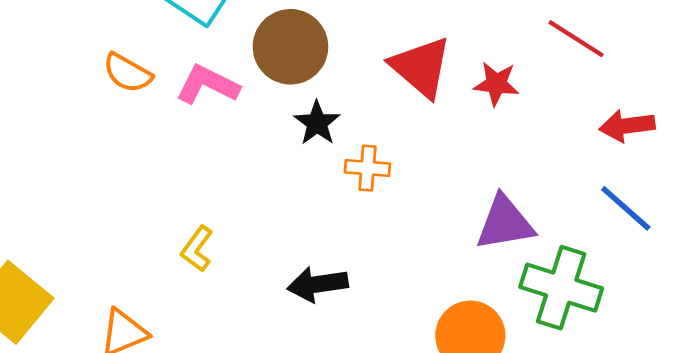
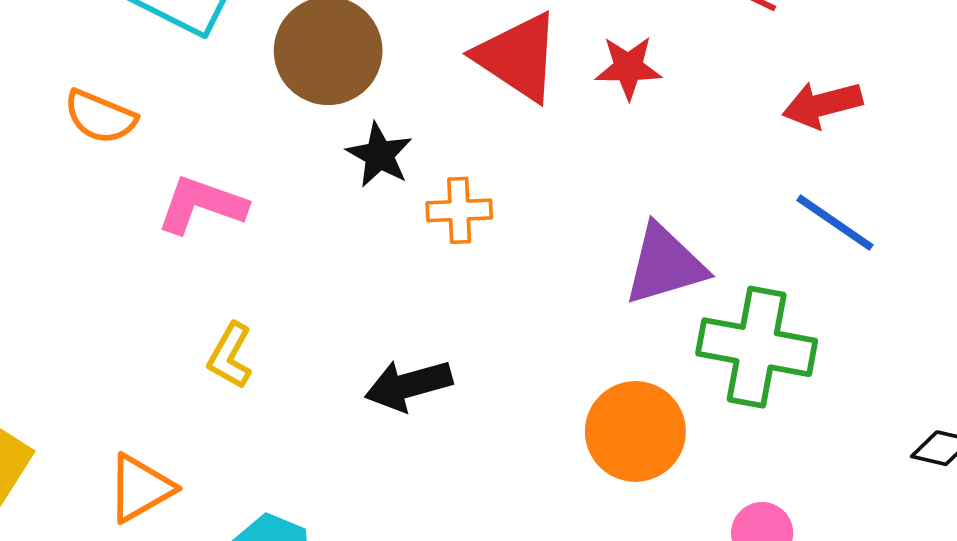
pink L-shape: (208, 85) -> (202, 205), moved

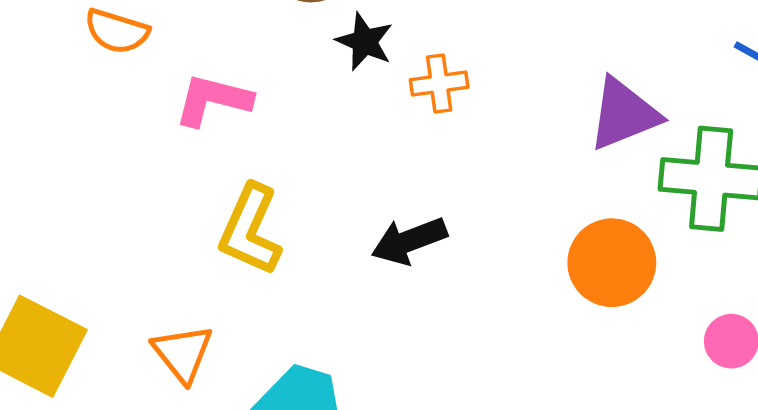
yellow L-shape: (230, 356) -> (250, 230), size x1.6
orange triangle: (140, 488) -> (183, 353), turned -34

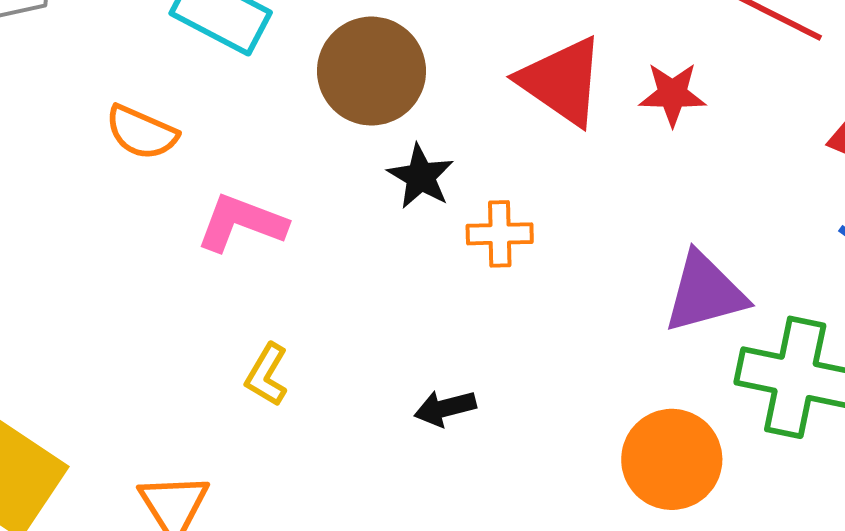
yellow L-shape: (250, 230) -> (267, 375), size x0.6
black arrow: (409, 241) -> (445, 408), size x0.7

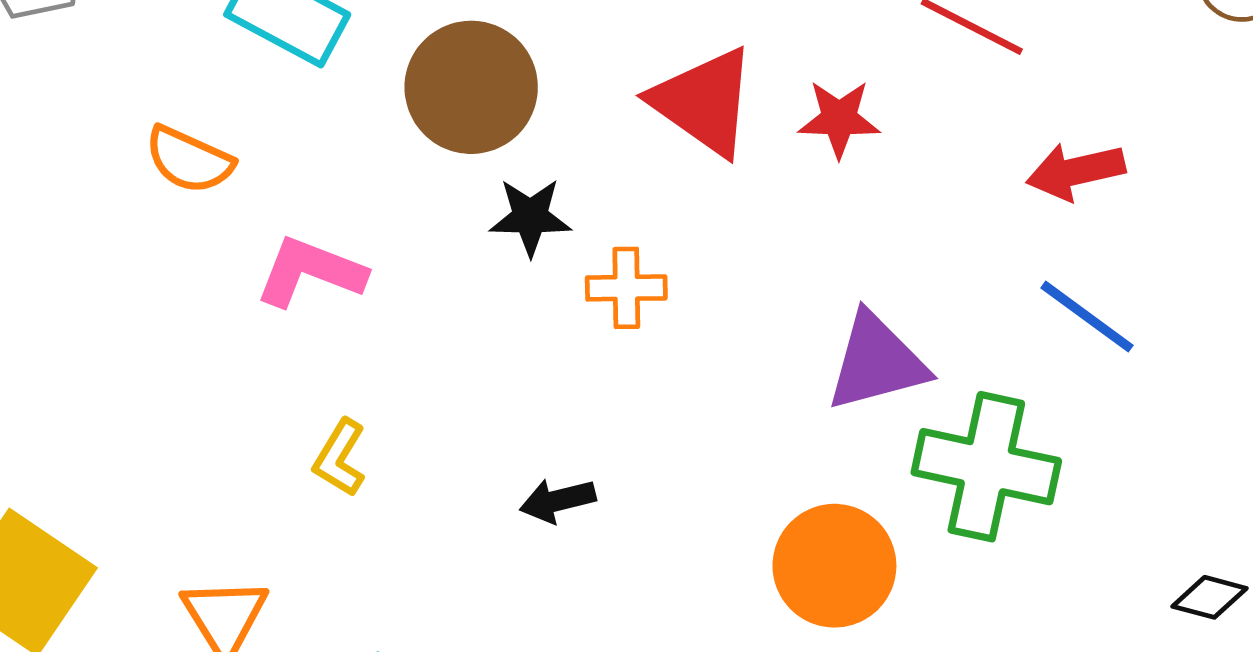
black star: (421, 177) -> (530, 217), turned -30

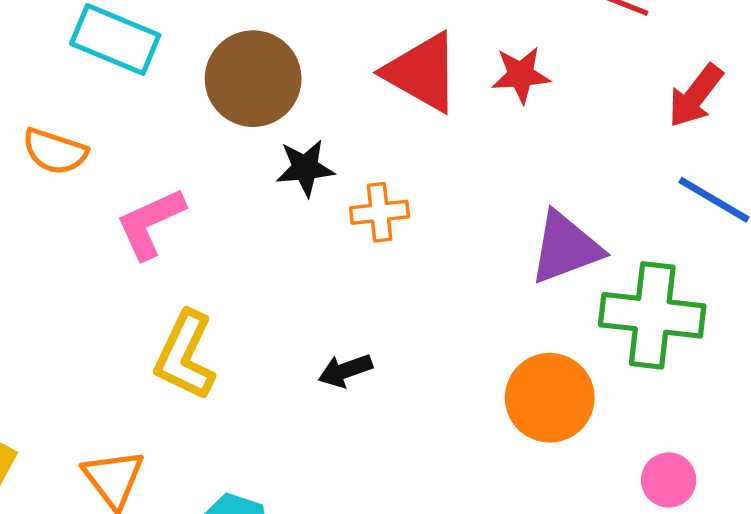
red arrow: (1076, 171) -> (695, 96), turned -34
pink L-shape: (310, 272) -> (150, 223), turned -40
yellow L-shape: (340, 458) -> (185, 356), size x1.6

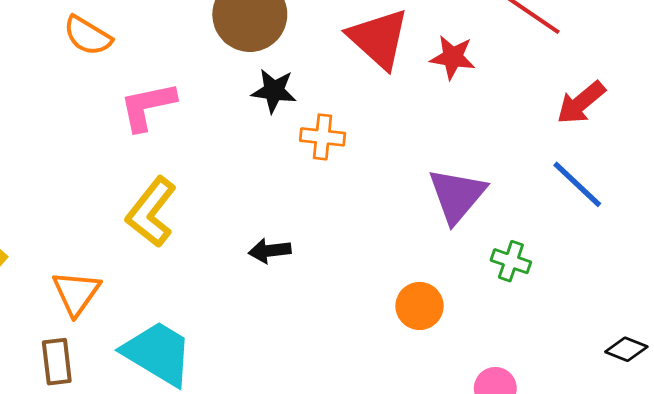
purple triangle: (566, 248) -> (457, 195), turned -42
green cross: (652, 315) -> (511, 261), size x0.5
orange circle: (550, 398) -> (420, 306), size x0.7

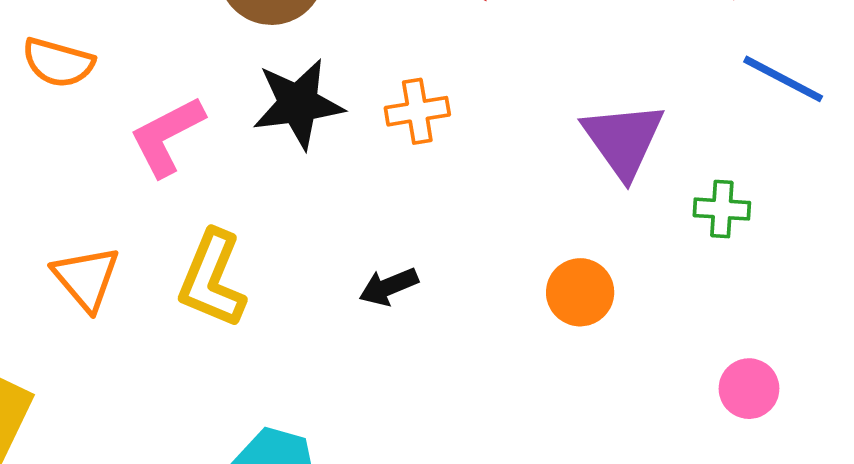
black star: (274, 91) -> (298, 104), moved, size x1.4
orange triangle: (76, 293) -> (86, 278), moved
orange circle: (420, 306) -> (580, 292), moved

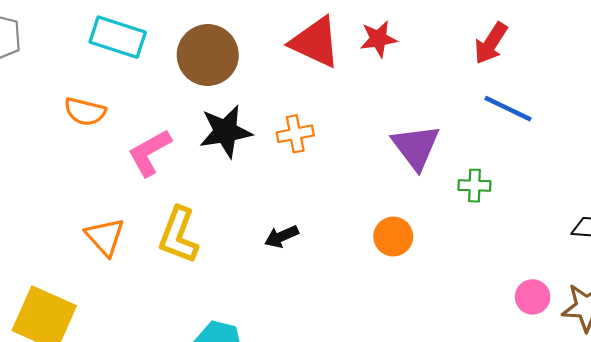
pink circle: (749, 389) -> (533, 297), moved

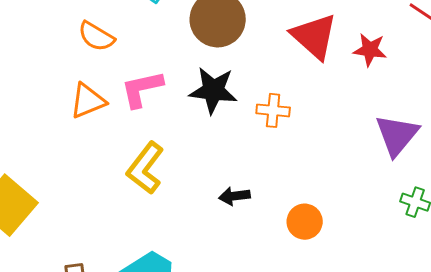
purple triangle: (416, 147) -> (397, 135), moved
orange triangle: (105, 237) -> (88, 101), moved, turned 33
orange circle: (393, 237) -> (305, 222), moved

